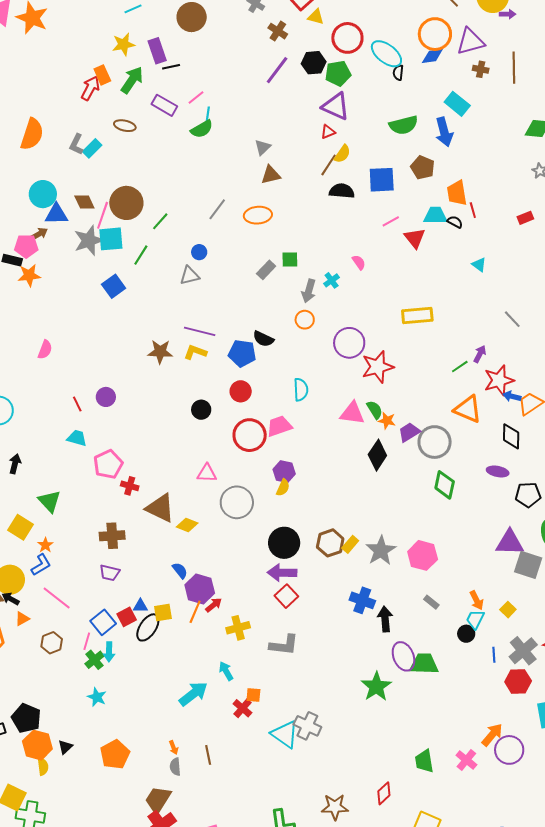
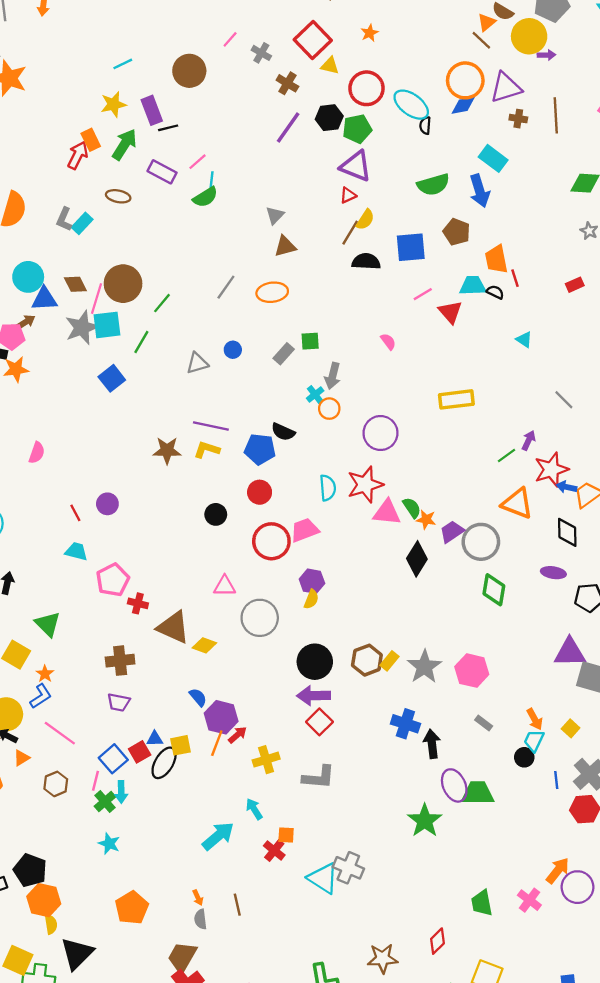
blue circle: (199, 252) -> (233, 350), moved
cyan cross: (332, 280) -> (315, 394), moved
red star: (378, 367) -> (365, 485), moved
black triangle: (65, 747) -> (77, 953), moved, size x2.0

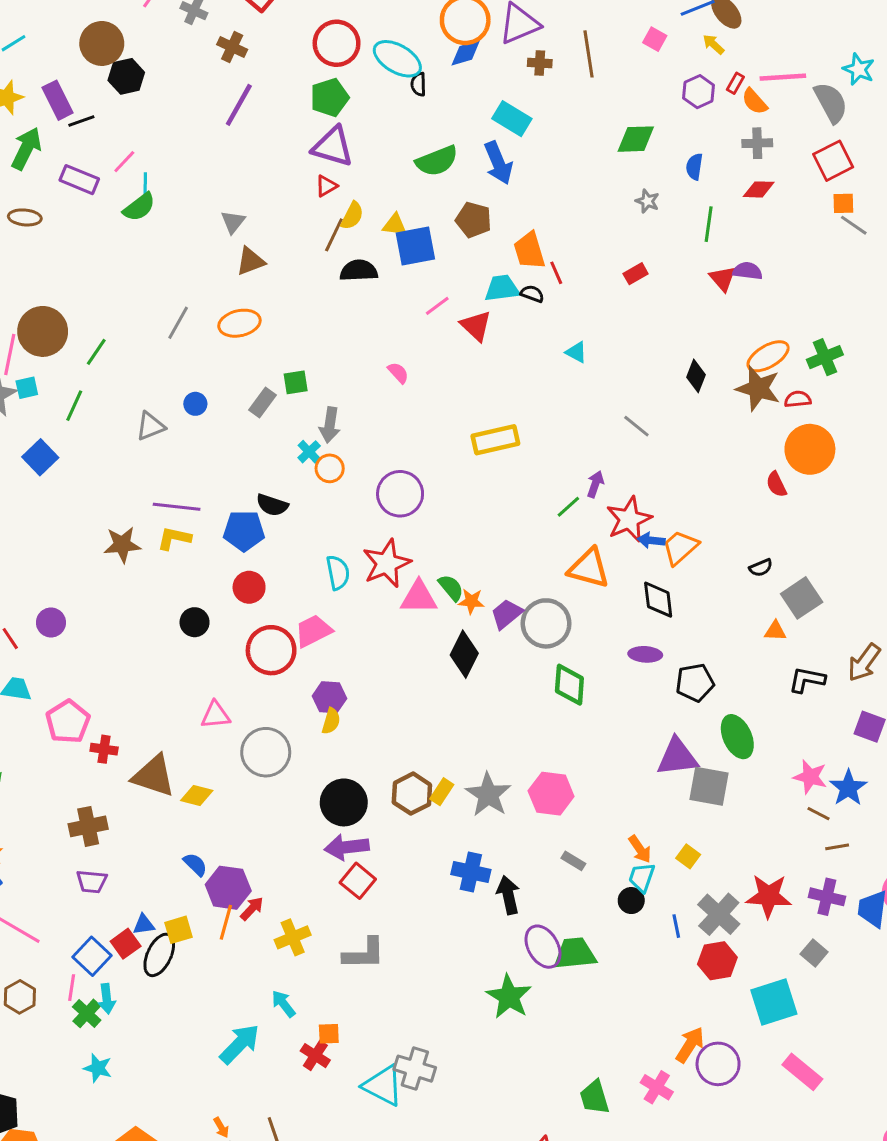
yellow triangle: (330, 66) -> (395, 225), moved
black hexagon: (329, 118) -> (126, 76), moved
cyan square: (107, 325) -> (27, 388), size x0.6

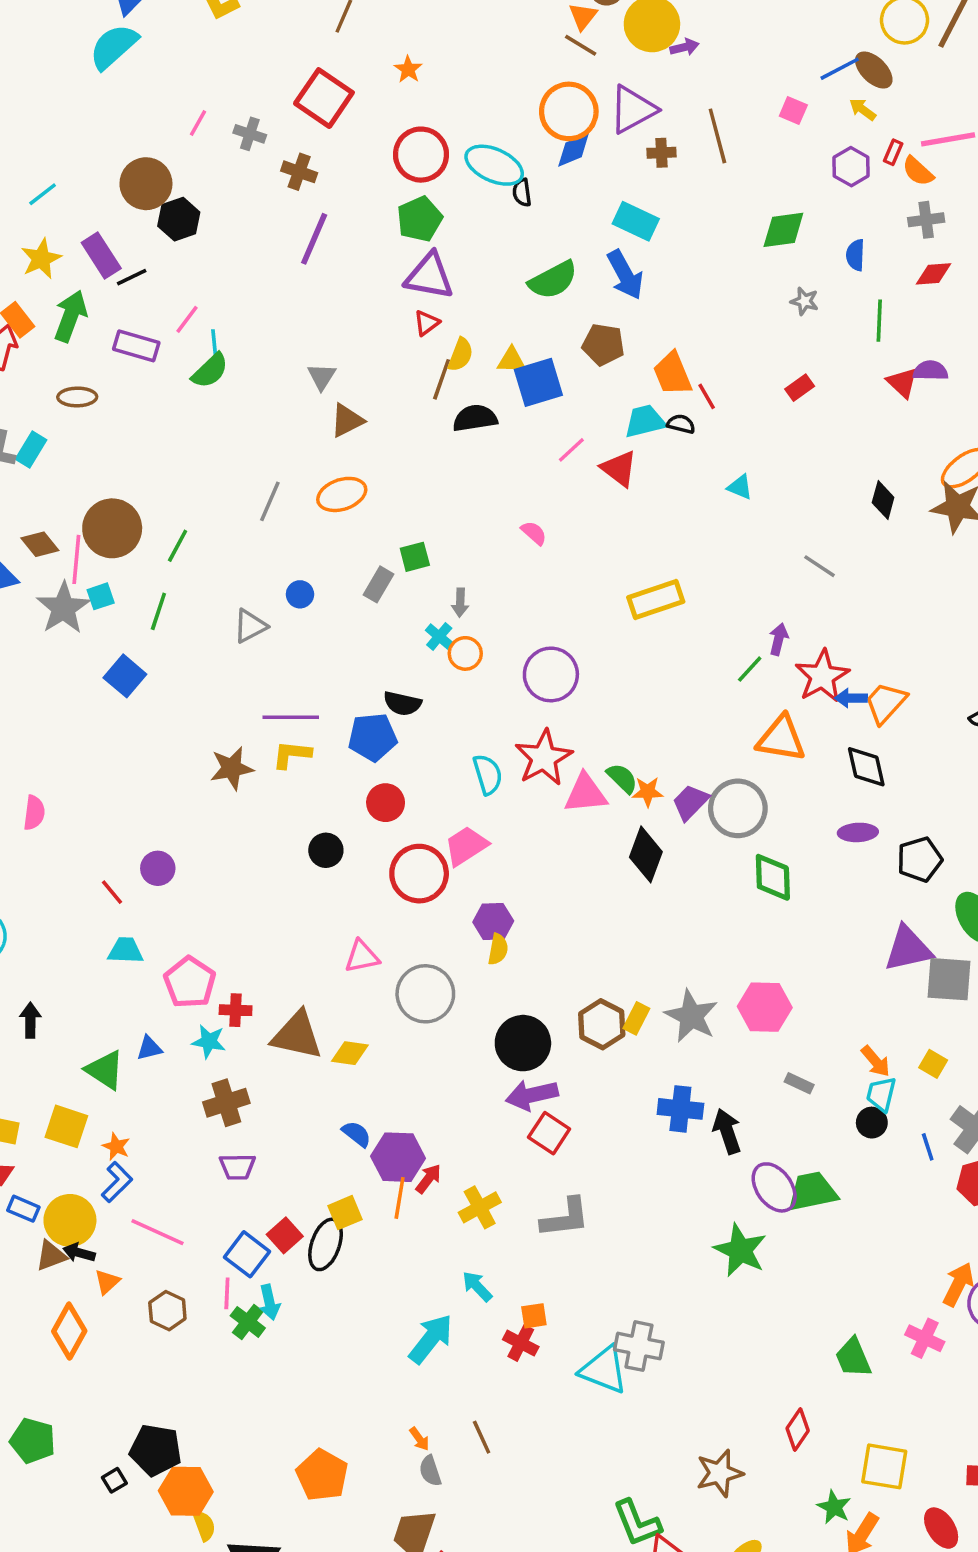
gray arrow: (330, 425) -> (460, 603), size x0.7
blue triangle: (144, 925) -> (149, 1048), moved
cyan star: (98, 1068) -> (209, 1041), moved

